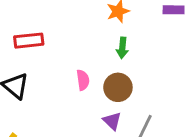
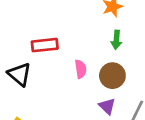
red rectangle: (29, 41) -> (45, 45), moved

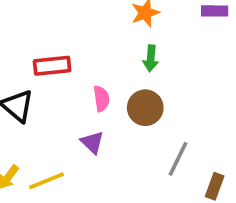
purple triangle: (107, 106) -> (92, 142), moved

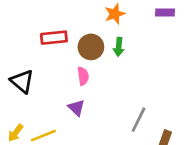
red rectangle: (52, 66) -> (54, 38), moved
brown circle: (145, 108) -> (91, 47), moved

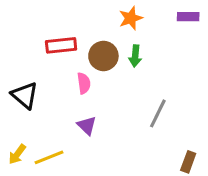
pink semicircle: (83, 76) -> (84, 83), moved
gray line: (139, 120) -> (158, 113), moved

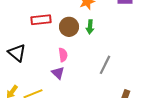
pink semicircle: (84, 83) -> (63, 55), moved

